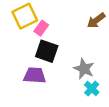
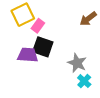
purple trapezoid: (35, 75) -> (28, 55), moved

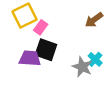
cyan cross: (84, 81) -> (95, 59), moved

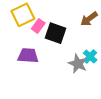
black square: (46, 50) -> (55, 33), moved

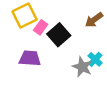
black square: (55, 33) -> (59, 35), turned 30

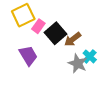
brown arrow: (94, 20) -> (73, 39), moved
purple trapezoid: (30, 58) -> (28, 55), turned 55

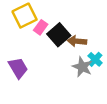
brown arrow: (73, 39) -> (77, 41), turned 42
purple trapezoid: (28, 55) -> (18, 68), moved

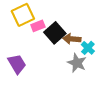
pink rectangle: (41, 27) -> (38, 26), turned 32
cyan cross: (95, 59) -> (88, 48), moved

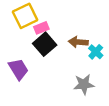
black square: (55, 33) -> (45, 44), moved
gray star: (77, 63) -> (84, 84), moved, turned -30

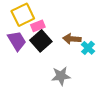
purple trapezoid: (18, 69) -> (17, 41), moved
gray star: (84, 84) -> (61, 76), moved

